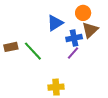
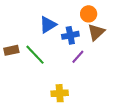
blue triangle: (55, 23) -> (48, 25), moved
blue cross: (74, 38) -> (70, 35), moved

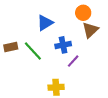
blue cross: (70, 35) -> (63, 45), moved
purple line: (78, 57) -> (73, 61), moved

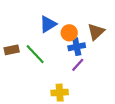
orange circle: (83, 13) -> (69, 33), moved
blue cross: (63, 45) -> (77, 47), moved

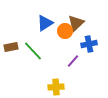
brown triangle: (96, 32) -> (76, 23), moved
blue cross: (77, 47) -> (89, 44), moved

